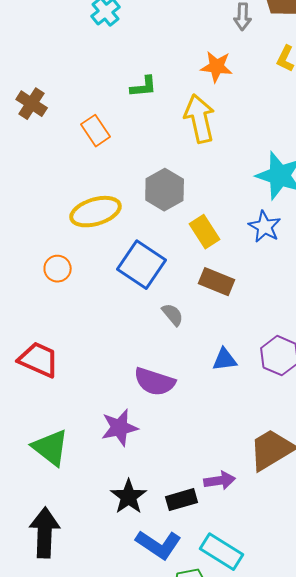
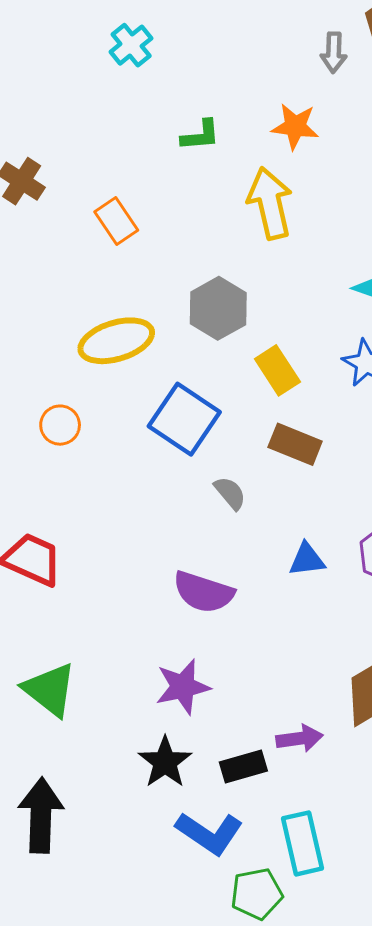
green L-shape: (144, 87) -> (201, 135), moved
purple star: (120, 428) -> (183, 687), moved
cyan rectangle: (222, 552) -> (303, 843), turned 45

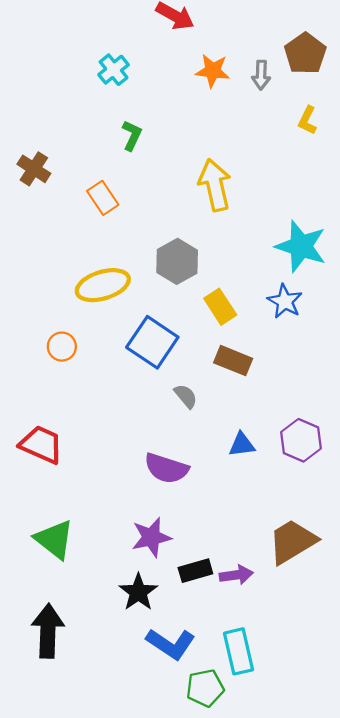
orange star: (295, 126) -> (213, 71), moved
green L-shape: (201, 135) -> (132, 135), moved, turned -60
black rectangle: (243, 767) -> (195, 571), moved

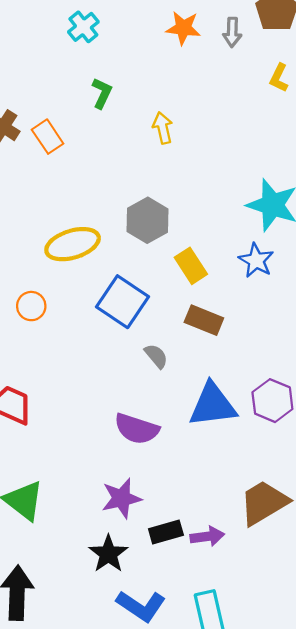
yellow arrow: (215, 185) -> (163, 128), moved, size x0.6
orange rectangle: (103, 198) -> (48, 137), moved
blue triangle: (242, 445) -> (213, 405), size x1.8

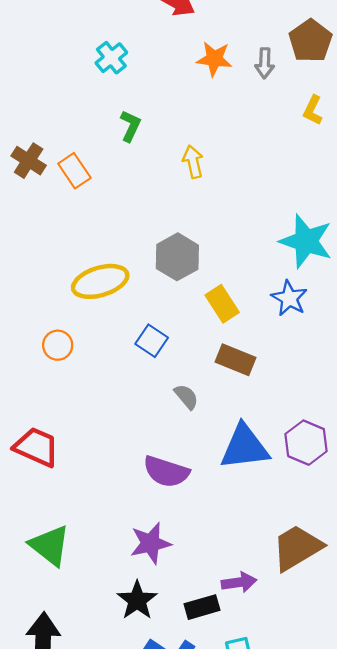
blue square: (123, 302) -> (152, 341), size x0.6
black rectangle: (166, 532) -> (202, 607), moved

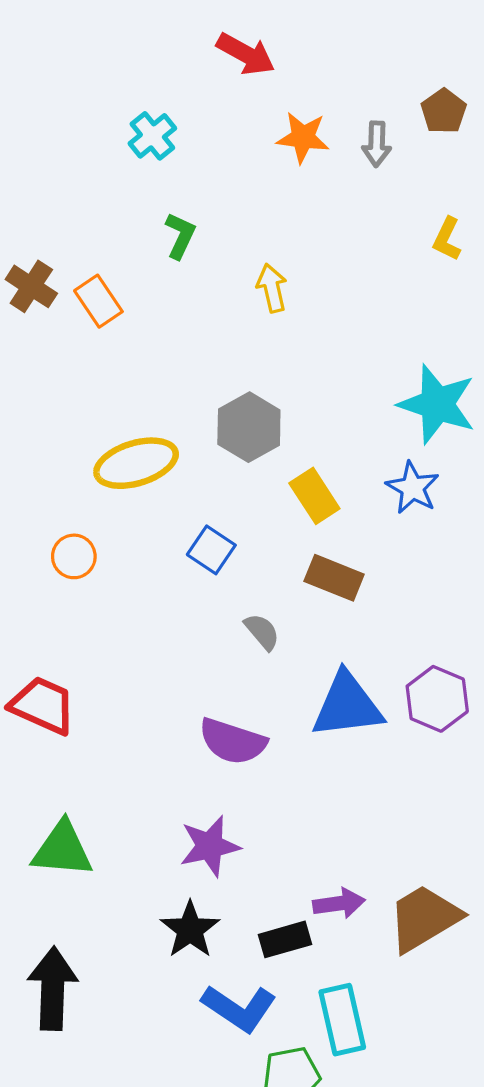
brown pentagon: (311, 41) -> (444, 111), size x0.7
yellow L-shape: (313, 110) -> (447, 239), moved
green triangle: (50, 545) -> (62, 849), turned -33
brown trapezoid: (297, 548) -> (424, 918), moved

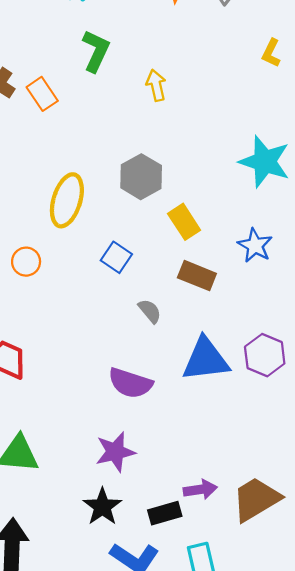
green L-shape: (180, 236) -> (96, 51), size x1.4
yellow ellipse: (136, 463) -> (67, 200), turned -56
blue star: (413, 488) -> (255, 245), moved

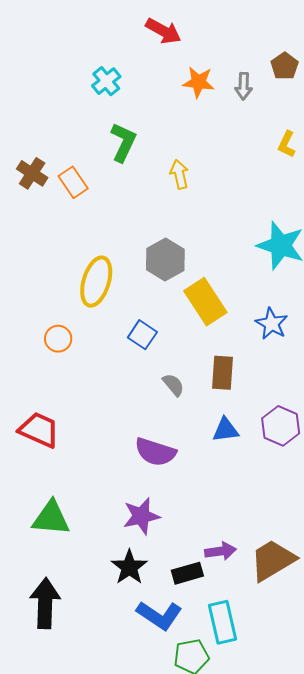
yellow rectangle: (184, 222) -> (205, 302), size x1.4
brown rectangle: (197, 276) -> (222, 373), moved, turned 72
blue triangle: (206, 359) -> (225, 430), size x0.6

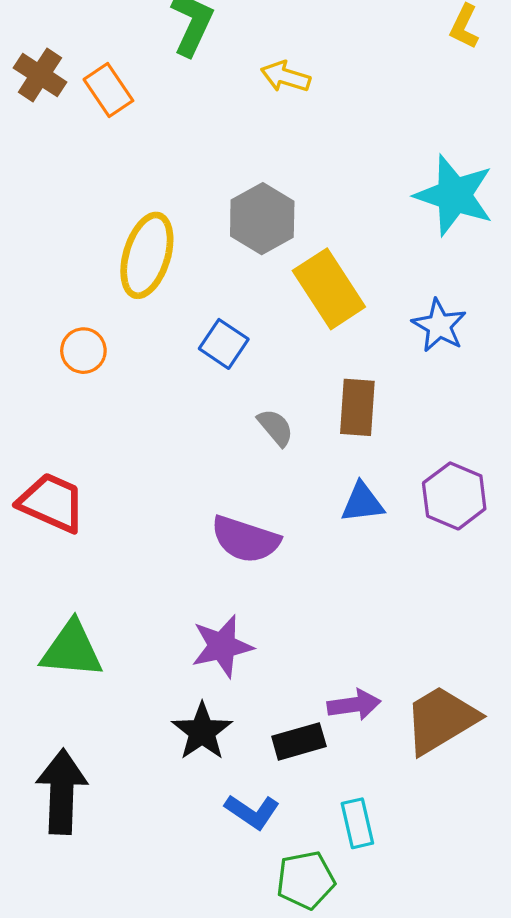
yellow arrow: (179, 174) -> (286, 77), turned -60
blue L-shape: (159, 615) -> (252, 812), size x0.7
cyan rectangle: (222, 622) -> (357, 823), size x0.7

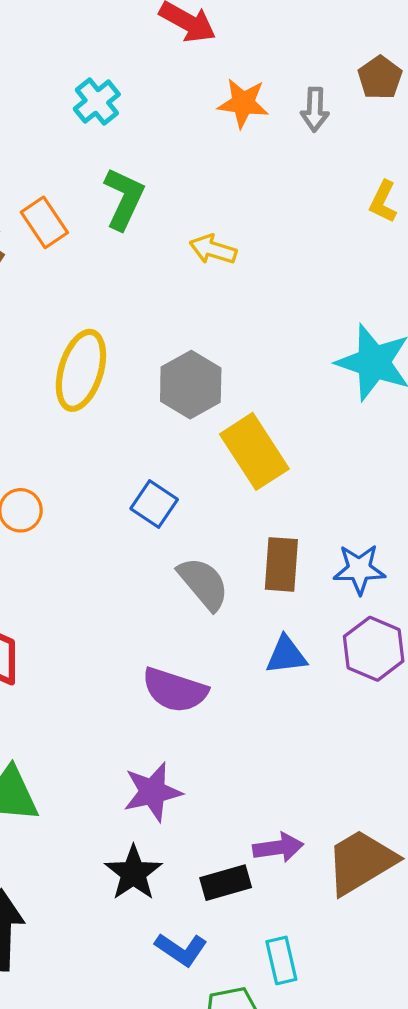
orange rectangle: (108, 90) -> (44, 222), moved
yellow ellipse: (147, 255) -> (81, 370), moved
blue star: (439, 326) -> (359, 569), moved, turned -30
gray semicircle: (276, 427) -> (203, 583), size x1.5

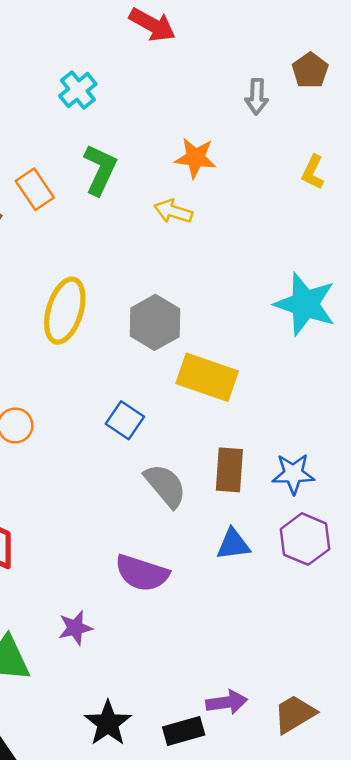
orange star: (243, 103) -> (195, 158), moved
yellow rectangle: (254, 451) -> (207, 377), turned -38
purple star: (153, 792) -> (75, 628), moved, size x0.7
brown trapezoid: (361, 862) -> (295, 714), size x0.7

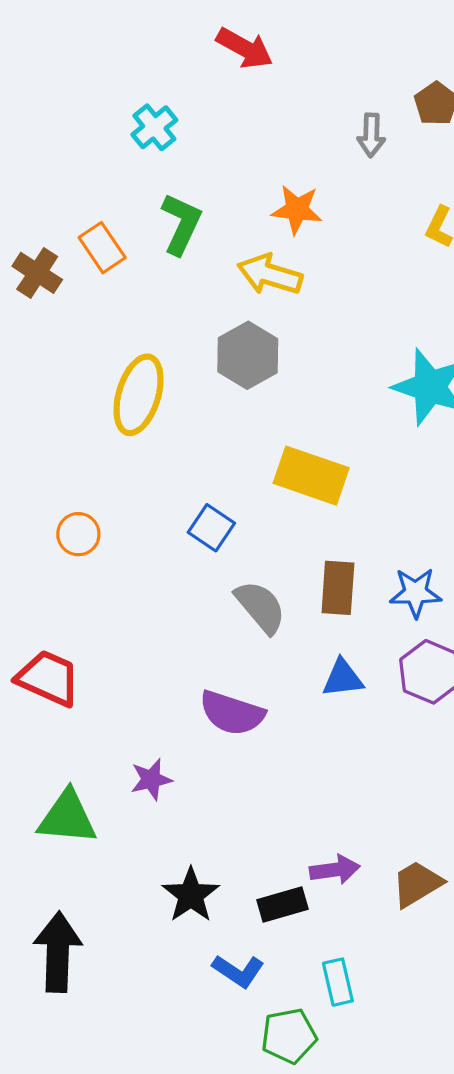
yellow arrow: (173, 211) -> (270, 275), size x1.4
gray hexagon: (155, 322) -> (248, 355), moved

